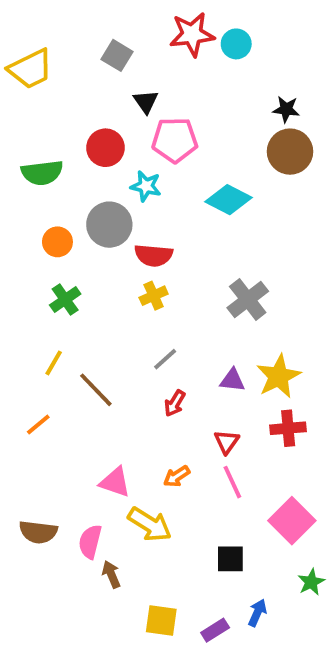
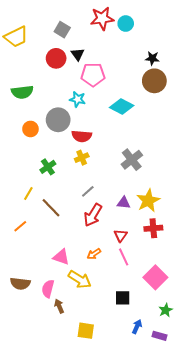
red circle: (106, 148) -> (56, 58), moved
green cross: (65, 300) -> (48, 167), moved
red arrow: (175, 403) -> (93, 215), size x1.6
purple rectangle: (215, 630) -> (159, 336), moved, turned 48

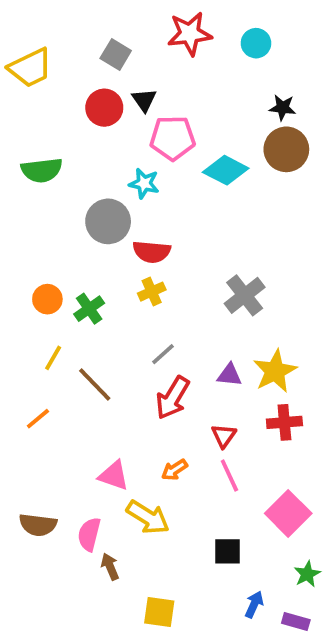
cyan circle: (126, 24) -> (256, 43), moved
cyan diamond: (122, 106) -> (226, 170), moved
orange circle: (30, 129) -> (47, 299), moved

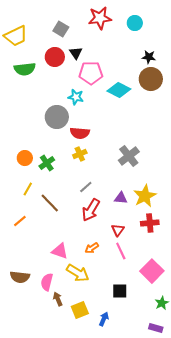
green semicircle: (42, 170) -> (25, 69), moved
blue arrow: (254, 604) -> (104, 319), moved
yellow square: (159, 612) -> (80, 310), moved, turned -30

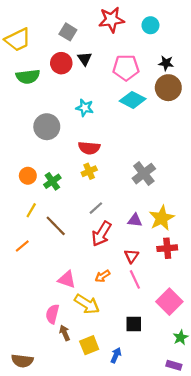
pink pentagon: (91, 73) -> (126, 68), moved
gray circle: (57, 117) -> (47, 127), moved
brown semicircle: (20, 277) -> (22, 361), moved

